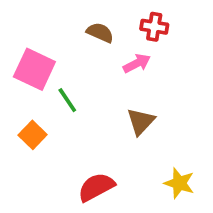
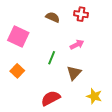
pink arrow: (137, 63) -> (77, 45), moved
green line: (67, 100) -> (52, 58), moved, turned 56
brown triangle: (141, 121) -> (74, 73), moved

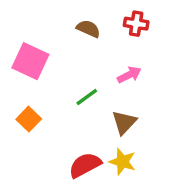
green line: (52, 58) -> (87, 97), turned 32
yellow star: (94, 96) -> (122, 162), moved

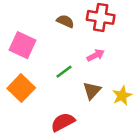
red cross: (136, 24) -> (101, 17), size x1.5
orange square: (29, 119) -> (21, 88), size x1.5
yellow star: (122, 162) -> (122, 96), moved, turned 30

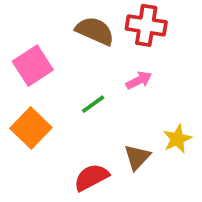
brown semicircle: (65, 21) -> (95, 31), size x1.5
pink square: (22, 45) -> (33, 66), turned 32
brown triangle: (92, 91) -> (137, 157), moved

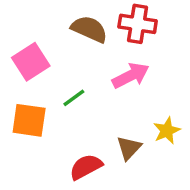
pink arrow: (139, 80) -> (131, 76), size x1.5
green line: (93, 104) -> (74, 98), moved
orange square: (31, 128) -> (29, 120), turned -36

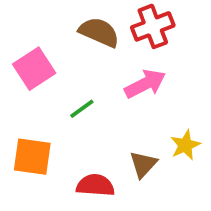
red cross: (138, 24) -> (153, 26), turned -30
orange square: (29, 120) -> (32, 157), moved
red semicircle: (86, 167) -> (95, 185), turned 32

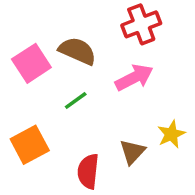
brown semicircle: (99, 32) -> (77, 51), moved
orange square: (32, 157) -> (30, 145), turned -36
red semicircle: (95, 185) -> (88, 171), turned -88

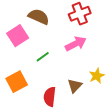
brown semicircle: (77, 51) -> (39, 17), moved

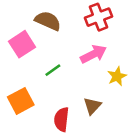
yellow star: (97, 76) -> (117, 76), moved

